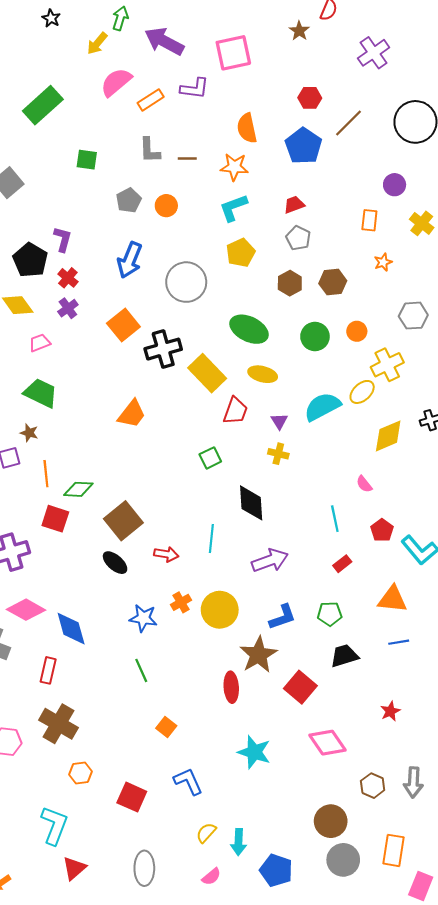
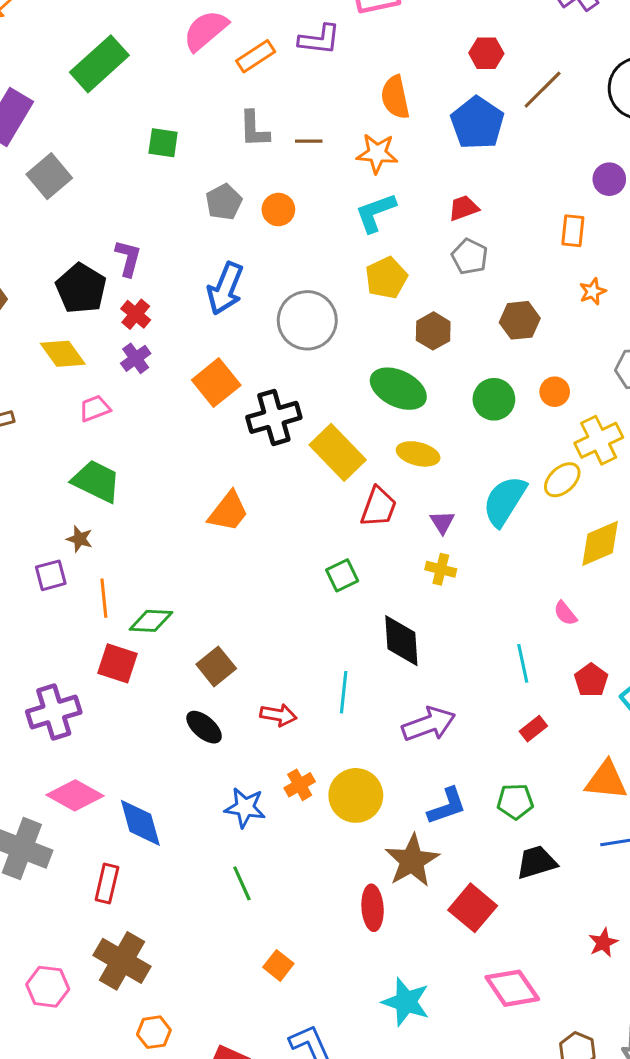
brown hexagon: (290, 283) -> (433, 331), moved
cyan semicircle: (322, 407) -> (505, 501), turned -30
brown square: (123, 521) -> (216, 666), size x0.7

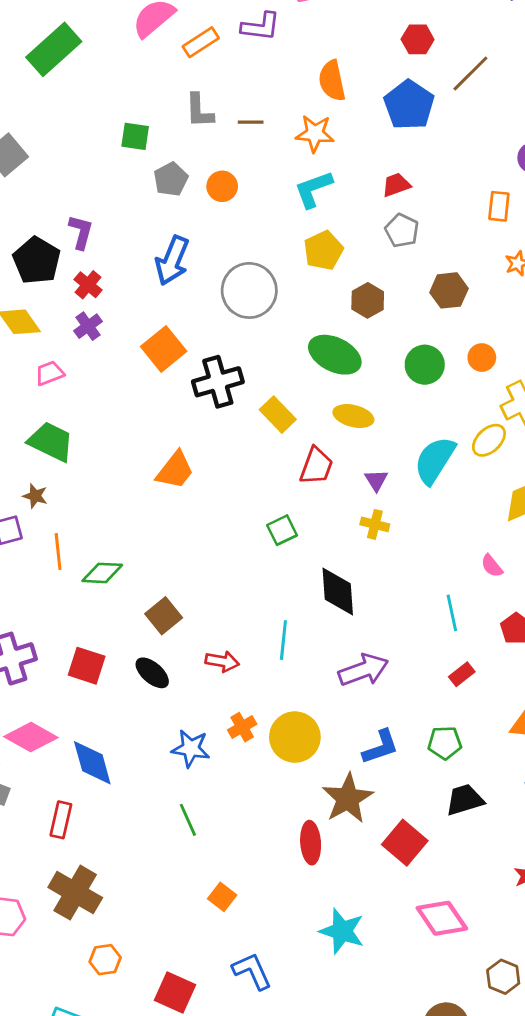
green square: (163, 143) -> (135, 136), moved
yellow rectangle: (338, 452) -> (278, 415), size x0.7
red square: (118, 663) -> (87, 666), moved

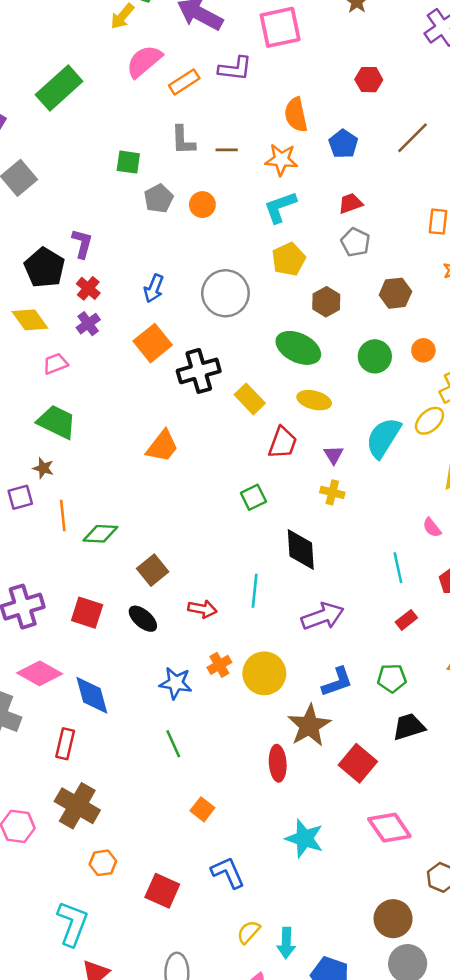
brown line: (470, 74) -> (412, 138), moved
blue pentagon: (409, 105) -> (343, 144), moved, size x0.7
blue arrow: (172, 260) -> (154, 288), moved, size x0.7

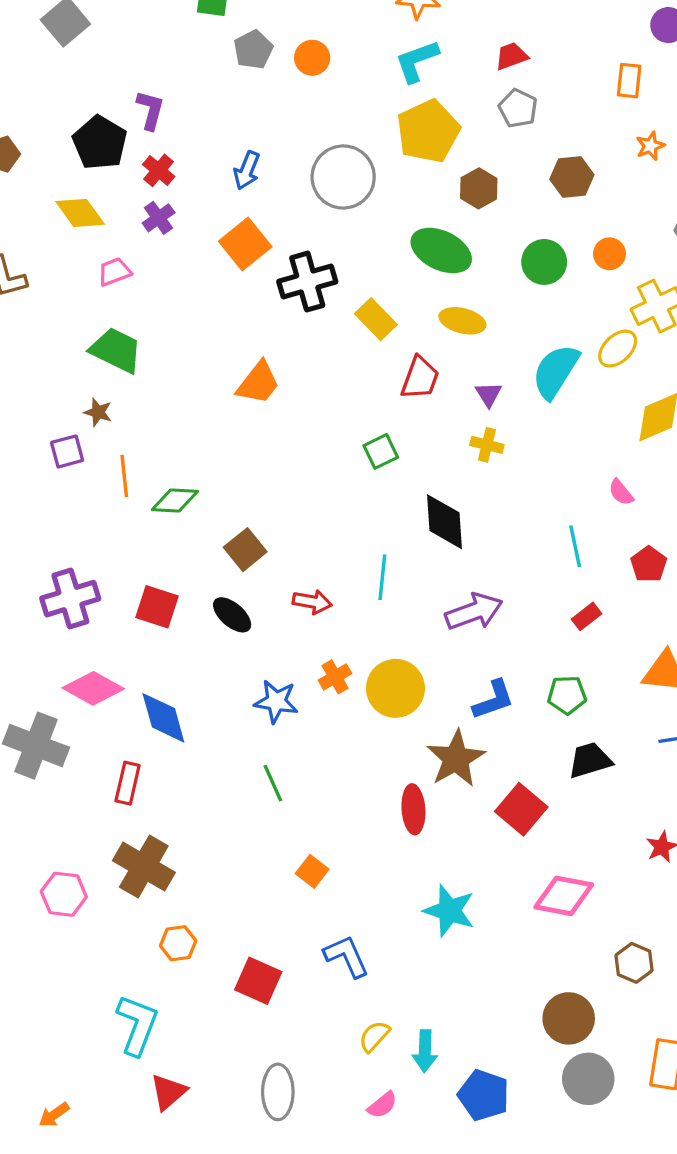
yellow pentagon: (289, 259) -> (428, 131), size x1.4
pink diamond: (389, 828) -> (564, 896), turned -45

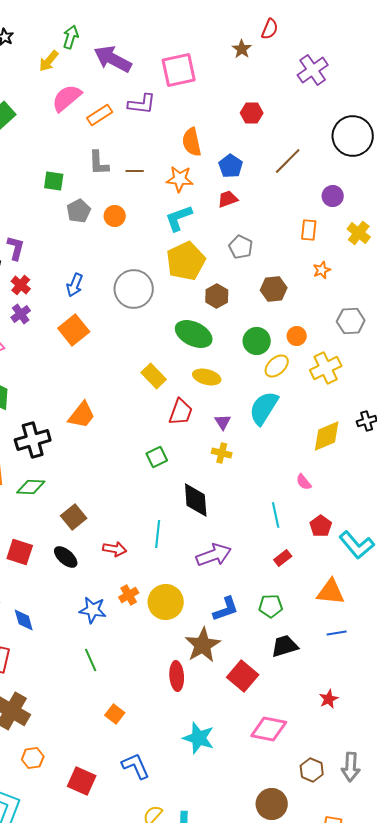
red trapezoid: (511, 56) -> (228, 199), moved
black cross: (307, 282) -> (33, 440), moved
yellow ellipse: (618, 349) -> (277, 366), moved
blue diamond: (163, 718) -> (24, 620), size x0.7

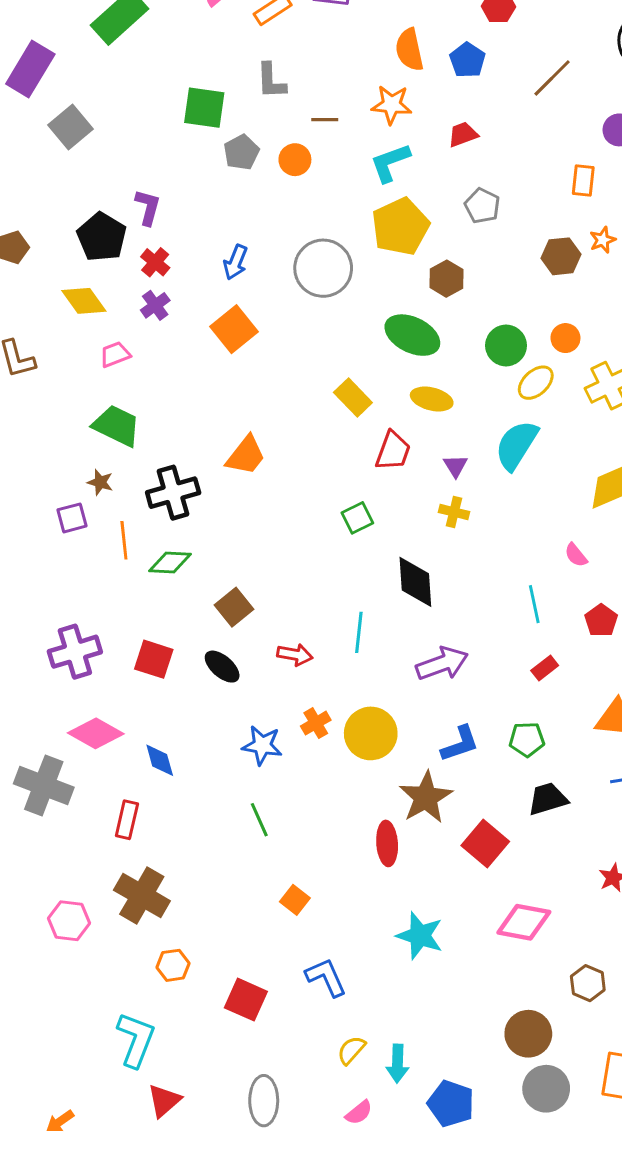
blue pentagon: (231, 166) -> (467, 60), moved
brown line: (135, 171) -> (325, 120), moved
green square: (54, 181) -> (204, 108), size x1.4
brown hexagon: (274, 289) -> (561, 256), moved

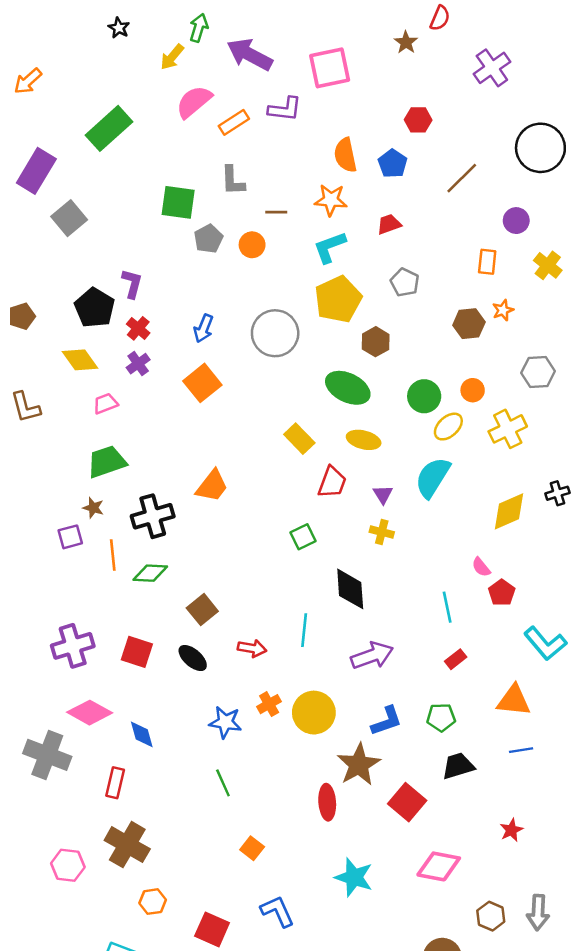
green trapezoid: (117, 426) -> (107, 462), turned -45
red pentagon: (601, 620) -> (502, 593), moved

